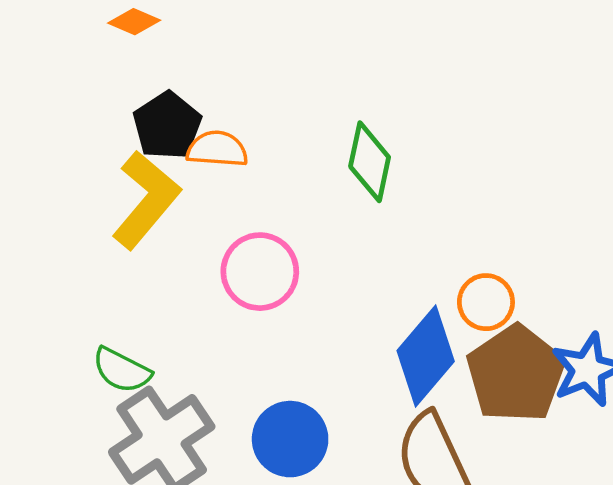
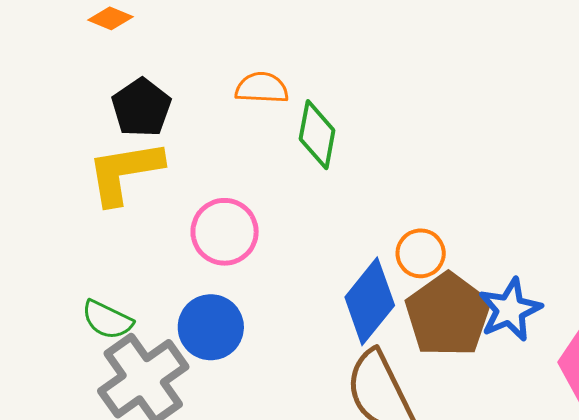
orange semicircle: (217, 149) -> (262, 88), moved
yellow L-shape: (146, 200) -> (125, 172), turned -138
blue circle: (290, 439) -> (211, 327), moved

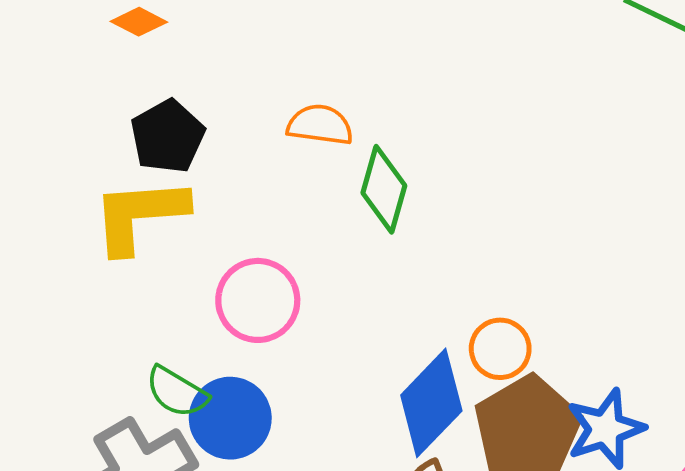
green semicircle: (107, 320) -> (177, 392), moved

